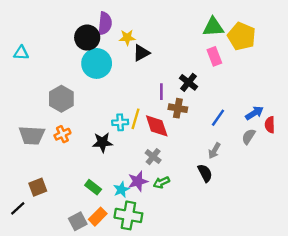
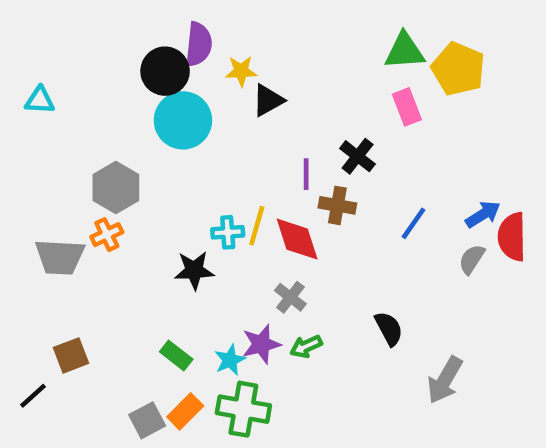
red semicircle: (270, 125) -> (512, 237), size x1.5
orange cross: (62, 134) -> (107, 235), moved
gray arrow: (214, 151) -> (445, 380), moved, size x1.5

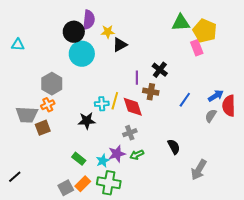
pink rectangle: (407, 107) -> (197, 48), moved
gray cross: (290, 297) -> (130, 133), turned 32
brown square: (71, 355) -> (43, 128), moved

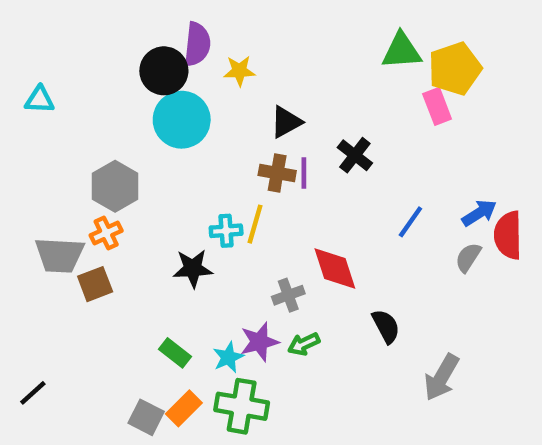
yellow pentagon: (205, 31) -> (455, 69), turned 30
black triangle: (120, 45) -> (286, 122), moved
brown cross: (151, 92) -> (277, 173), moved
red diamond: (133, 107) -> (335, 268), moved
gray square: (66, 188) -> (146, 417), turned -35

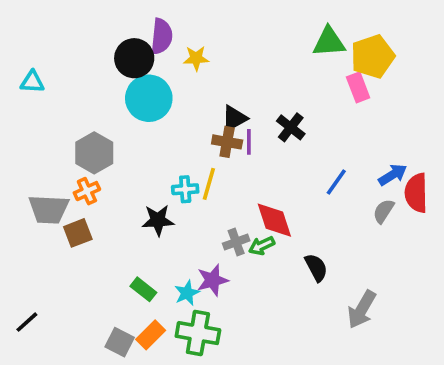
black triangle: (286, 122) -> (234, 118), moved
green arrow: (304, 344) -> (262, 246), moved

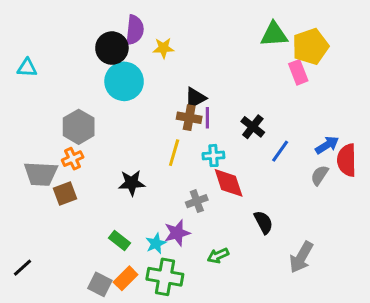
black cross: (291, 127) -> (253, 127), moved
cyan cross: (185, 189) -> (213, 156), moved
green arrow: (262, 246) -> (218, 256), moved

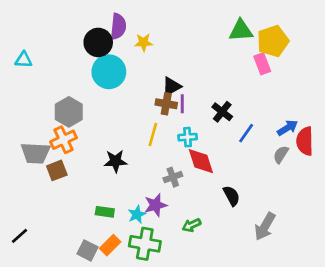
orange cross: (73, 159) -> (64, 140), size x1.4
green rectangle: (120, 240) -> (105, 212), turned -30

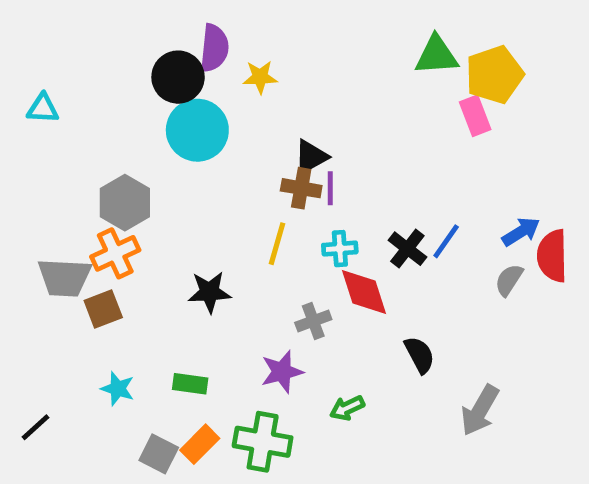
black cross: (222, 112) -> (407, 249), moved
cyan star: (137, 214) -> (118, 389), moved, turned -30

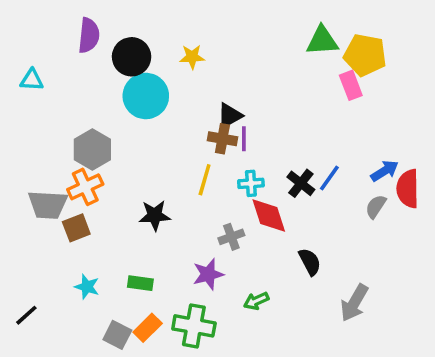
purple semicircle: (214, 48) -> (89, 35), moved
yellow pentagon: (494, 75) -> (365, 55), turned 30

